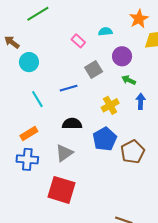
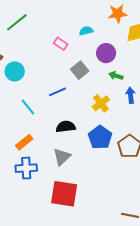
orange star: (139, 19) -> (118, 14), turned 30

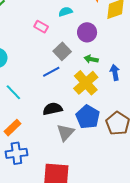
green arrow: (116, 76) -> (91, 59), moved
blue line: (57, 92) -> (51, 72), moved
yellow cross: (101, 103) -> (86, 83), size x1.4
gray triangle: (62, 157) -> (65, 133), moved

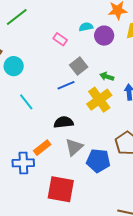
purple circle: (87, 32) -> (104, 36), moved
blue pentagon: (88, 117) -> (98, 161), moved, turned -30
orange rectangle: (12, 128) -> (42, 148), moved

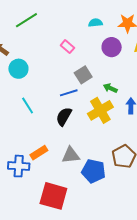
cyan semicircle: (86, 27) -> (95, 23), moved
black semicircle: (64, 122) -> (64, 117), moved, turned -60
gray triangle: (74, 147) -> (71, 155), turned 30

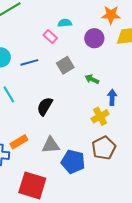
cyan semicircle: (95, 23) -> (65, 23), moved
blue line: (69, 93) -> (29, 62), moved
yellow cross: (100, 110) -> (100, 116), moved, size x0.7

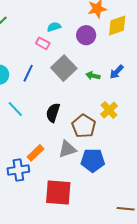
blue line: (29, 62) -> (28, 73), turned -36
gray square: (65, 65) -> (64, 68), size x1.4
blue arrow: (112, 97) -> (117, 72), moved, turned -126
brown pentagon: (104, 148) -> (84, 126), moved

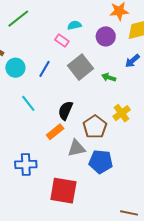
blue arrow: (117, 72) -> (132, 61), moved
orange rectangle: (36, 153) -> (55, 132), moved

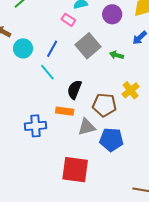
cyan line: (28, 103) -> (47, 72), moved
brown pentagon: (95, 127) -> (104, 105), turned -30
orange rectangle: (55, 132) -> (65, 111), turned 48
blue cross: (26, 164) -> (35, 126), moved

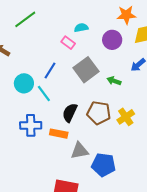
cyan circle: (23, 48) -> (24, 83), moved
brown pentagon: (104, 105) -> (99, 113), moved
blue cross: (35, 126) -> (31, 125), moved

